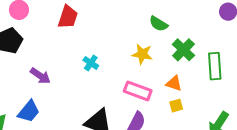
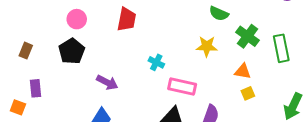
pink rectangle: (138, 91) -> (182, 86), moved

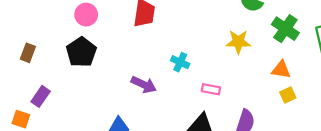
purple arrow: (107, 82) -> (144, 85), moved
pink rectangle: (182, 86) -> (211, 89), size x0.6
purple rectangle: (35, 88) -> (41, 96), turned 42

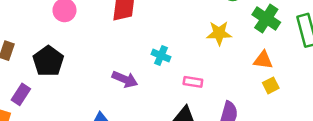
black pentagon: (81, 52) -> (48, 61), moved

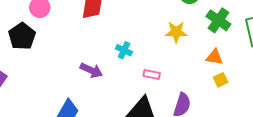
black pentagon: (48, 61) -> (22, 36), moved

